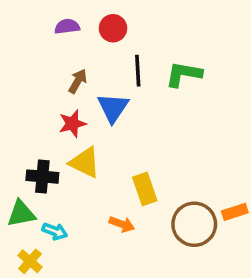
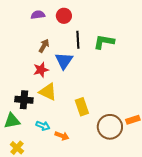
orange arrow: (122, 224) -> (62, 136), moved
cyan arrow: (55, 231) -> (43, 126), moved

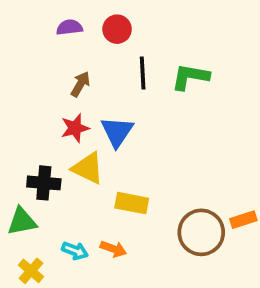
blue triangle: (64, 61) -> (117, 132), moved
yellow rectangle: (82, 107) -> (132, 203), moved, turned -60
cyan arrow: (43, 126) -> (75, 251), moved

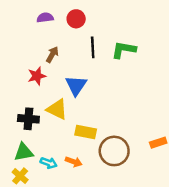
red star: (75, 128) -> (37, 76), moved
green triangle: (22, 221) -> (24, 152), moved
brown circle: (201, 232) -> (114, 151), moved

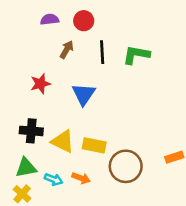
brown arrow: (52, 55) -> (67, 50), moved
yellow triangle: (57, 109) -> (63, 141), moved

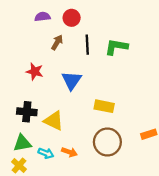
red star: (40, 84) -> (35, 72), turned 30
yellow rectangle: (94, 145) -> (104, 106), moved

